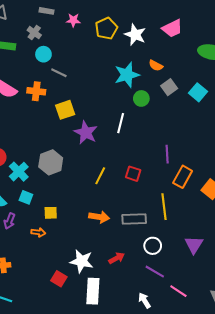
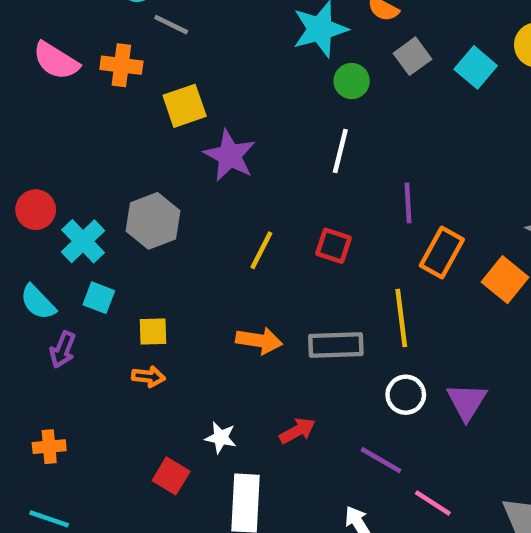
white line: (121, 123) -> (340, 151), moved
orange arrow: (38, 232) -> (148, 377), moved
white circle: (153, 246) -> (406, 395), moved
white star: (82, 261) -> (221, 438), size x0.6

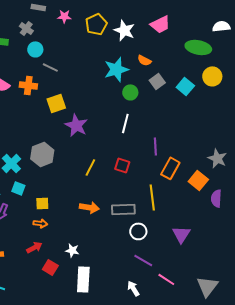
white circle: (406, 395) -> (138, 231), moved
red arrow: (297, 431) -> (34, 247), moved

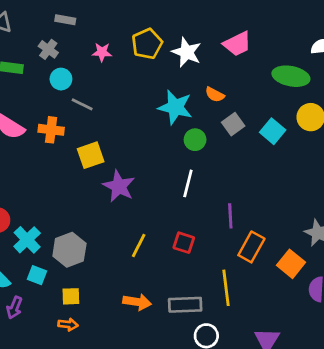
pink star: (64, 16) -> (102, 52), moved
cyan star: (116, 69) -> (175, 107), turned 30
gray hexagon: (42, 154) -> (69, 250), moved

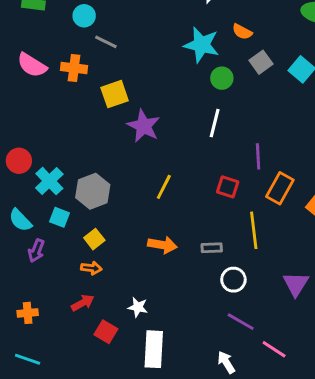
red square: (184, 243) -> (228, 187), moved
yellow square: (71, 296) -> (94, 239), turned -36
gray rectangle: (185, 305) -> (212, 248), size x0.6

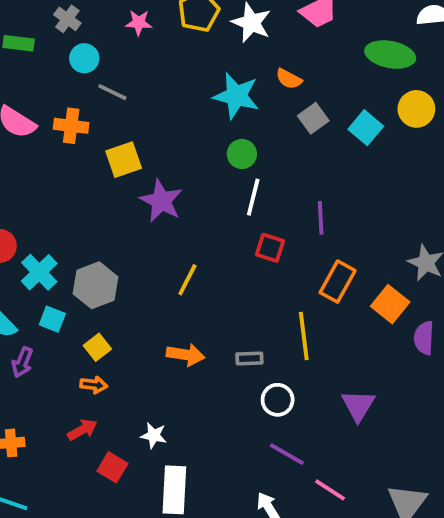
green circle: (222, 78) -> (242, 154), moved
purple line: (258, 156) -> (321, 218), moved
red square: (228, 187) -> (270, 248), moved

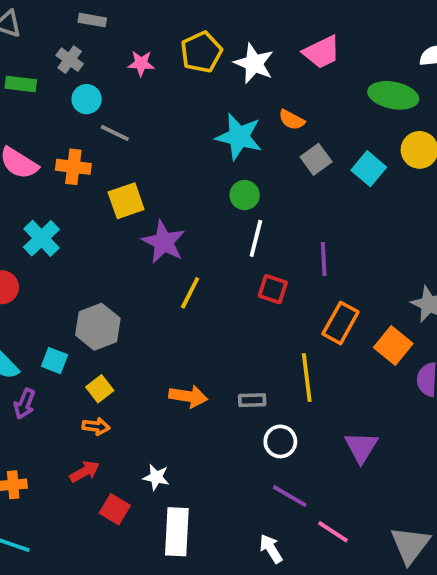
cyan cross: (39, 272) -> (41, 238), moved
yellow line: (187, 280) -> (190, 293), moved

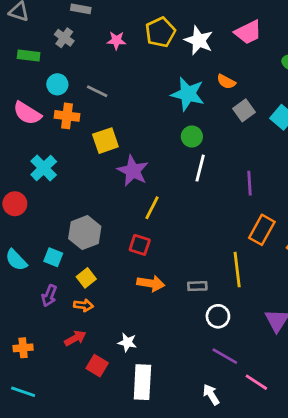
cyan circle: (87, 99) -> (57, 84), moved
red square: (273, 289) -> (140, 245), moved
purple arrow: (24, 404) -> (49, 296), moved

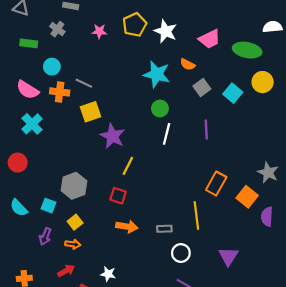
pink trapezoid: (248, 32) -> (210, 39), moved
gray line: (97, 91) -> (84, 83), moved
cyan cross: (44, 168) -> (32, 124), moved
purple line: (250, 183) -> (206, 129), moved

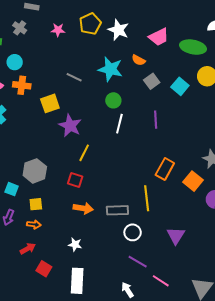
gray line: (84, 83) -> (74, 77), moved
yellow square: (75, 222) -> (36, 204), turned 32
gray rectangle: (164, 229) -> (117, 210), size x1.5
white star: (108, 274) -> (75, 245), moved

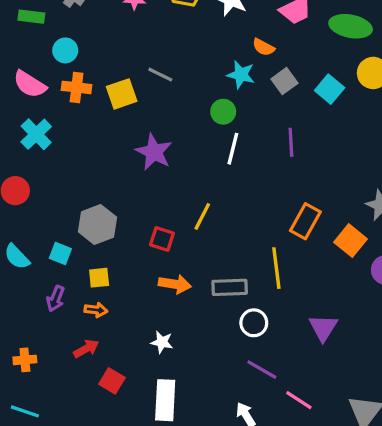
cyan star: (110, 69) -> (241, 75), moved, size x0.7
yellow square: (50, 103) -> (122, 94), moved
yellow line: (84, 153) -> (202, 216), moved

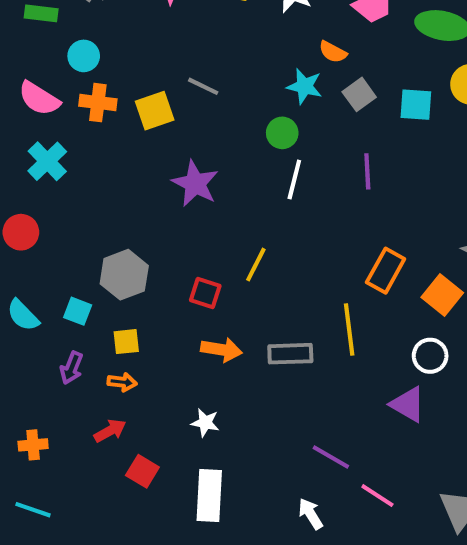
cyan square: (330, 89) -> (416, 105), turned -36
white circle: (254, 323) -> (430, 356), moved
purple triangle: (323, 328) -> (408, 404), turned -32

